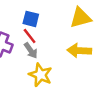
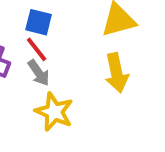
yellow arrow: (79, 51) -> (117, 73), turned -105

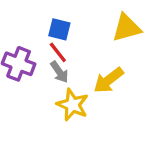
yellow arrow: (117, 73) -> (109, 80), moved, turned 64

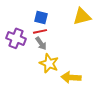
red line: (58, 52) -> (40, 31), turned -64
yellow arrow: (109, 80) -> (71, 77), moved, turned 42

